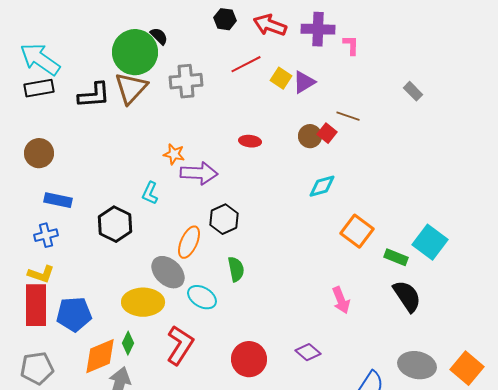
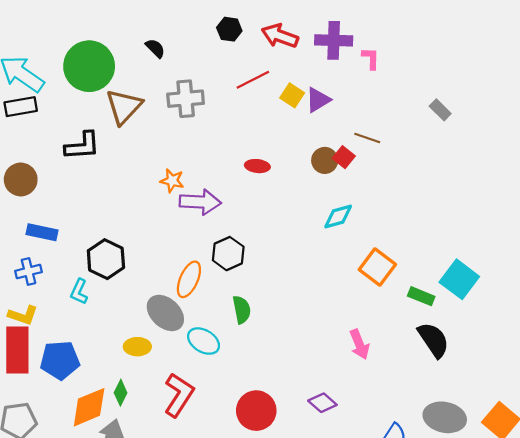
green circle: (135, 52) -> (89, 66), moved
black L-shape: (94, 95) -> (82, 146), moved
cyan L-shape: (150, 193) -> (79, 292), moved
yellow ellipse: (143, 302) -> (137, 347), size x0.6

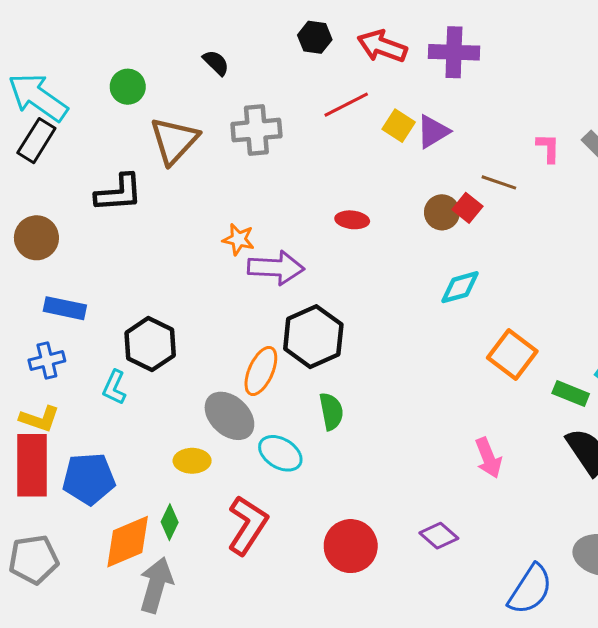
pink L-shape: (371, 58) -> (548, 148), moved
green circle: (89, 66) -> (128, 87), size x0.5
black rectangle: (21, 107) -> (36, 141), turned -48
black hexagon: (228, 254) -> (313, 337), size x1.4

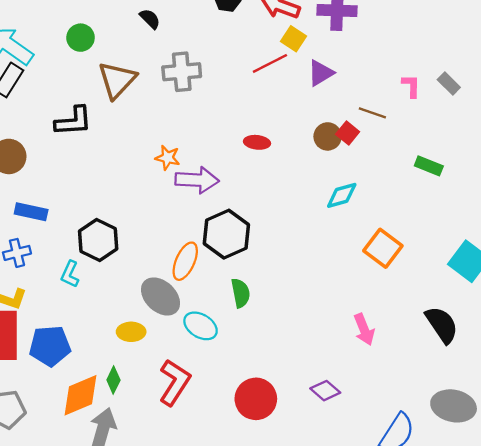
red line: (346, 105) -> (270, 63), moved
yellow square: (399, 126) -> (293, 39), moved
green rectangle: (571, 393) -> (429, 166), moved

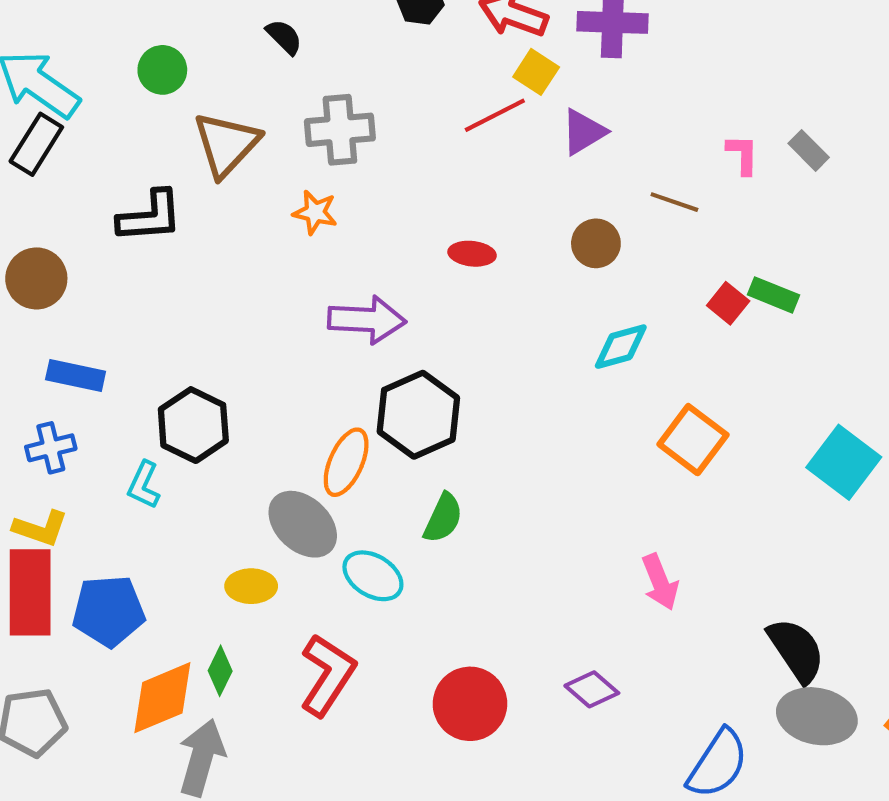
red square: (348, 133) -> (728, 303), moved
orange star: (168, 158) -> (315, 212), moved
green semicircle: (241, 293) -> (443, 518), turned 36
black semicircle: (442, 325) -> (796, 650), moved

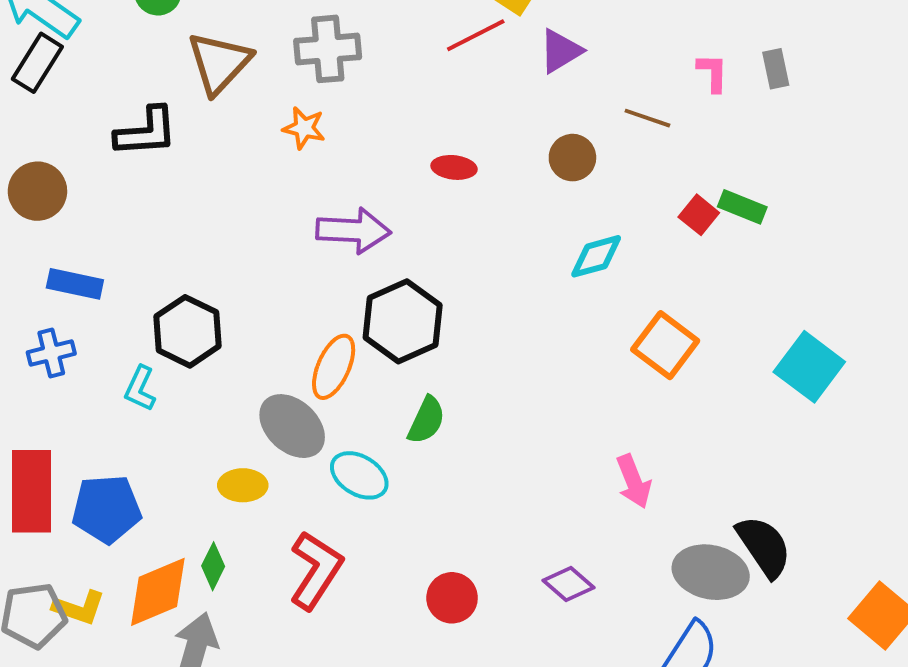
gray rectangle: (809, 150) -> (776, 69), turned 33
yellow L-shape: (40, 528) -> (79, 608), moved
red circle: (470, 704) -> (452, 598), size x0.7
gray ellipse: (817, 716) -> (711, 572), moved

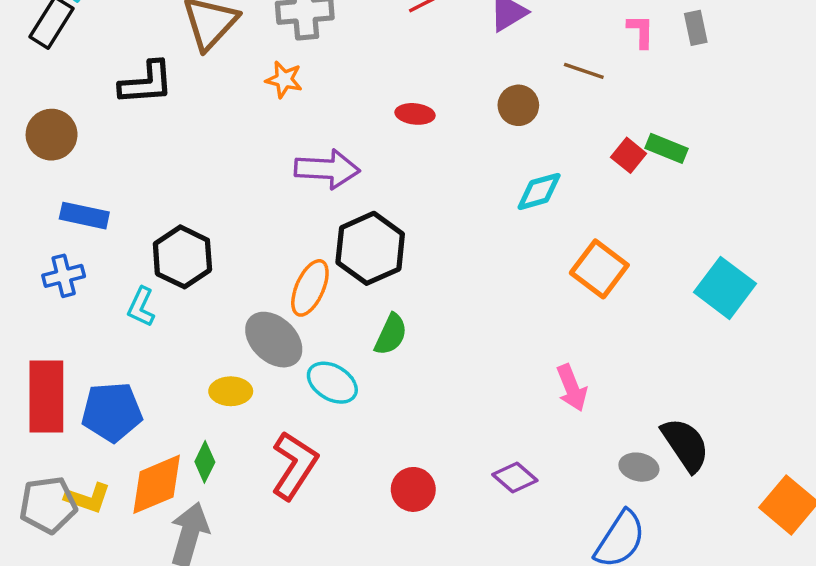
gray ellipse: (711, 572) -> (639, 467), size x0.6

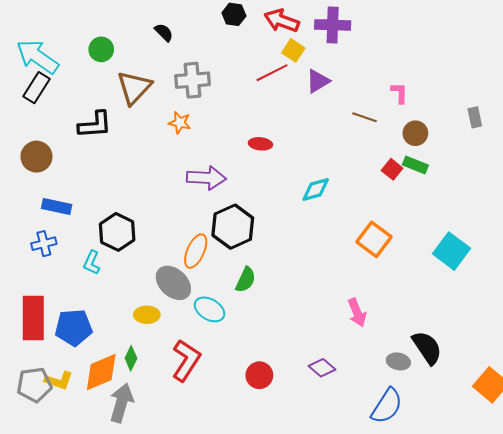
gray rectangle: (696, 28) -> (475, 117), moved
brown circle: (518, 105) -> (415, 133), moved
cyan diamond: (539, 191) -> (316, 189), moved

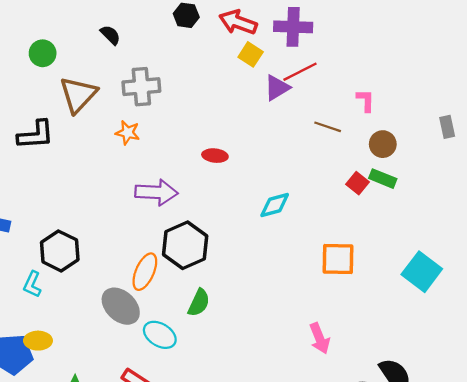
red line: (272, 73) -> (300, 72), moved
orange square: (374, 239) -> (338, 259), turned -36
yellow ellipse: (147, 315) -> (38, 341), moved

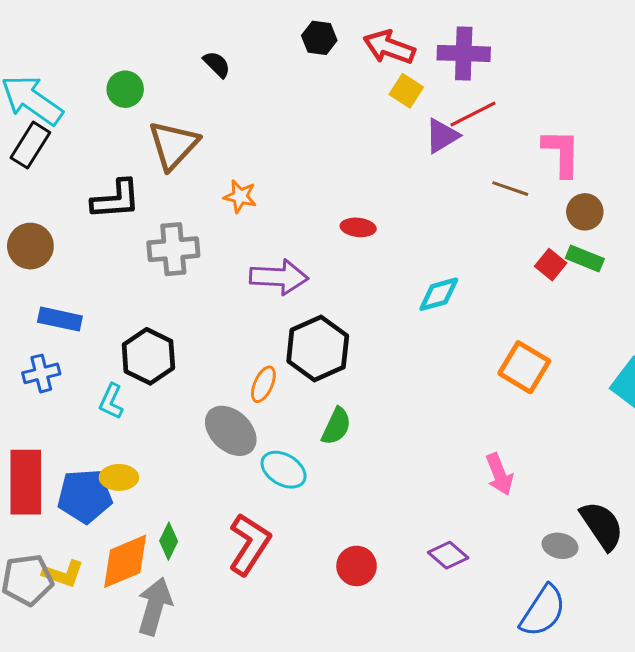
gray cross: (141, 87) -> (173, 249), moved
pink L-shape: (366, 100) -> (562, 153), size x1.6
orange square: (338, 259) -> (524, 367), turned 30
orange ellipse: (145, 272) -> (263, 384), size x0.7

